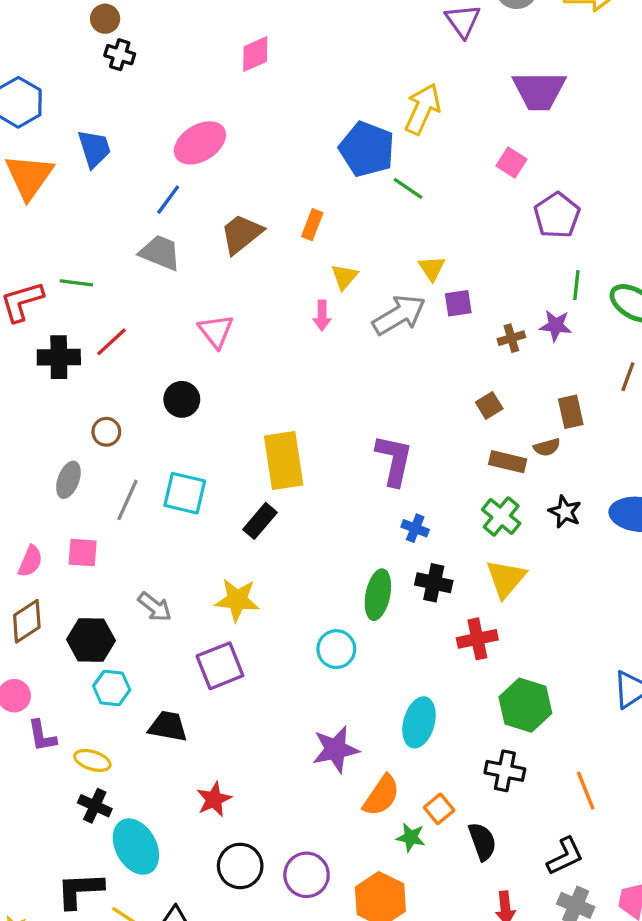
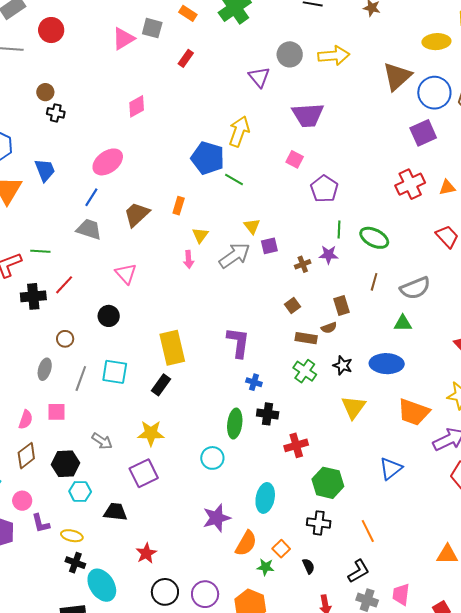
yellow triangle: (506, 579) -> (353, 407), moved
black semicircle: (482, 841) -> (308, 566), size x0.7

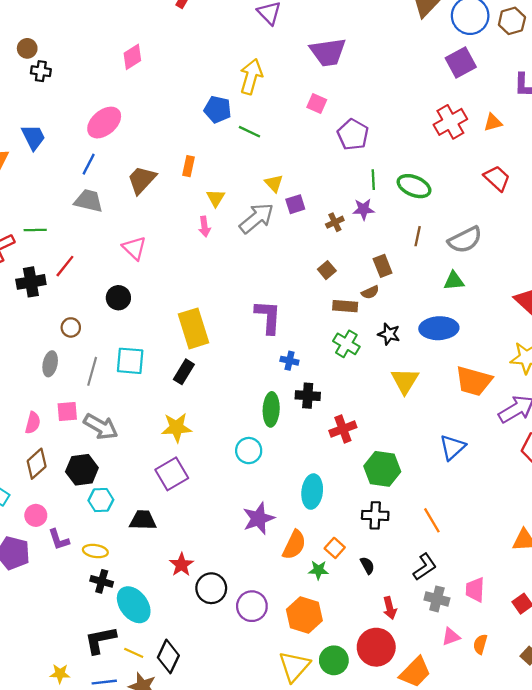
blue pentagon: (208, 158) -> (218, 109), size x0.7
gray arrow: (102, 441) -> (101, 427), moved, size x1.4
black circle: (165, 592) -> (211, 588), moved

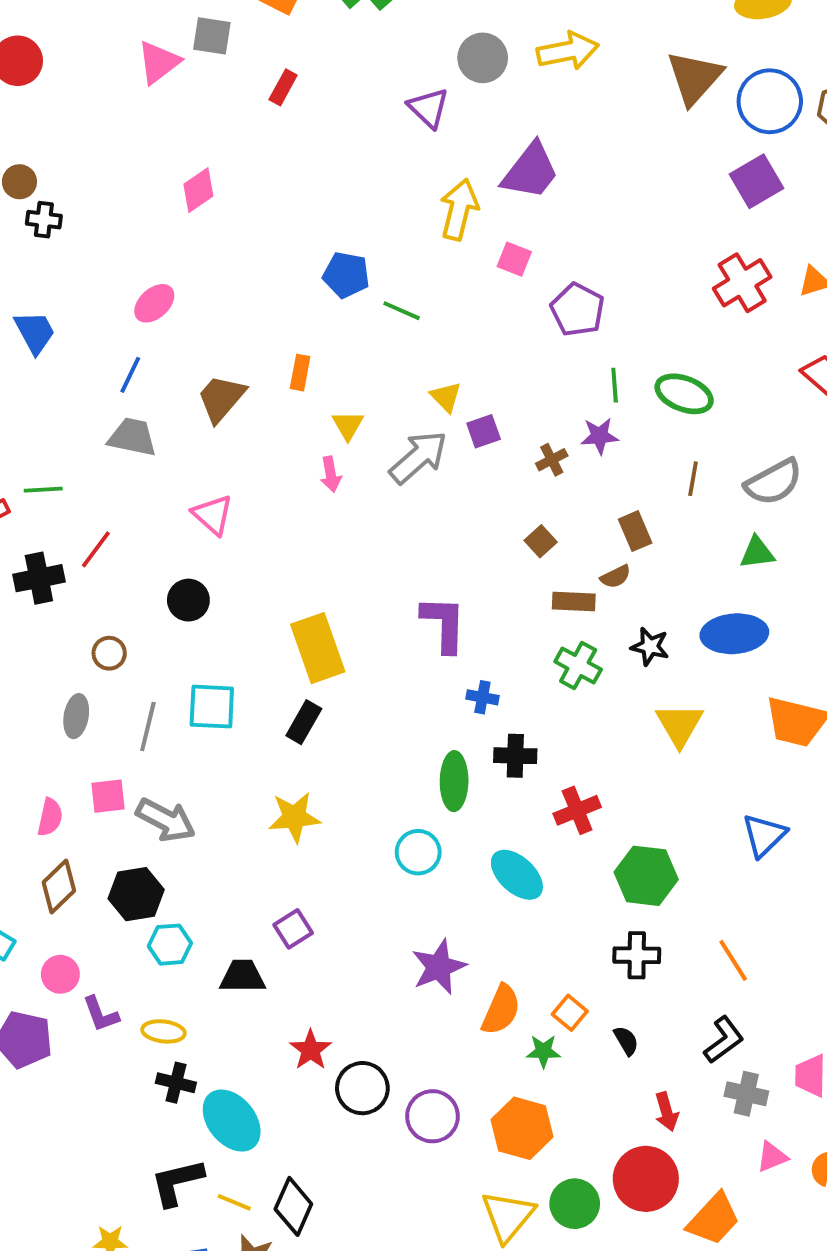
purple trapezoid: (328, 52) -> (530, 171), turned -42
yellow arrow: (251, 77) -> (459, 210), moved
pink ellipse: (104, 123) -> (154, 303), size x0.7
purple square: (172, 474) -> (293, 929), moved, size x0.7
cyan ellipse: (312, 492) -> (517, 875), moved, turned -52

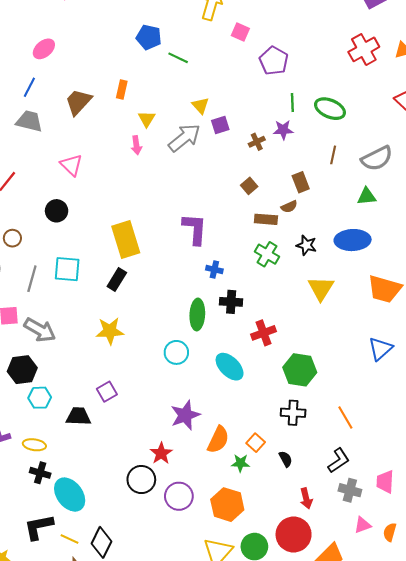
blue triangle: (764, 835) -> (380, 349), moved
red star: (311, 1050) -> (161, 453), moved

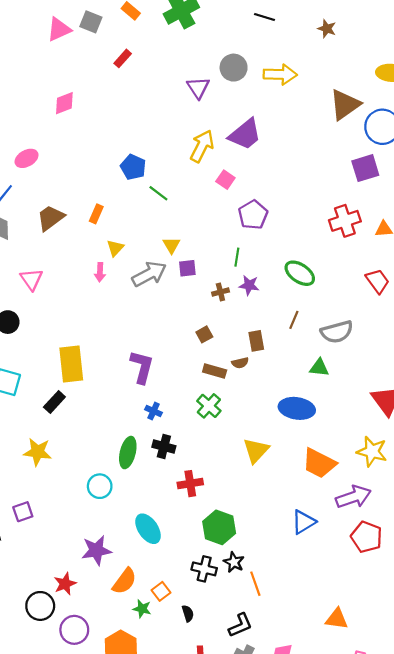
green line: (292, 103) -> (237, 257), moved
black star: (306, 245) -> (234, 562), moved
cyan ellipse: (230, 367) -> (148, 529), moved

